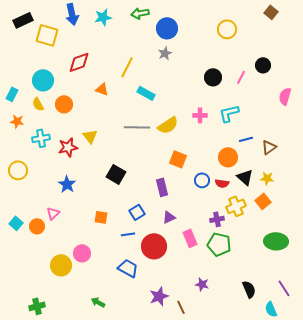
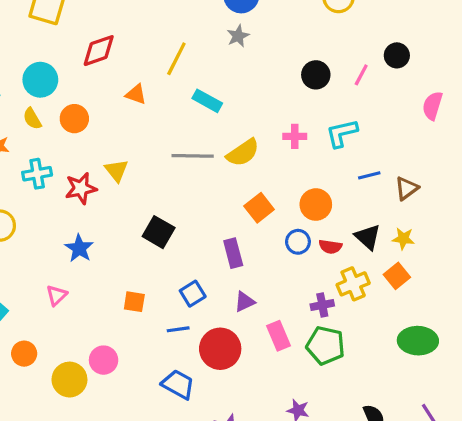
orange circle: (228, 157) -> (316, 205), moved
orange square: (178, 159) -> (259, 208), turned 30
orange circle: (37, 226) -> (24, 354), moved

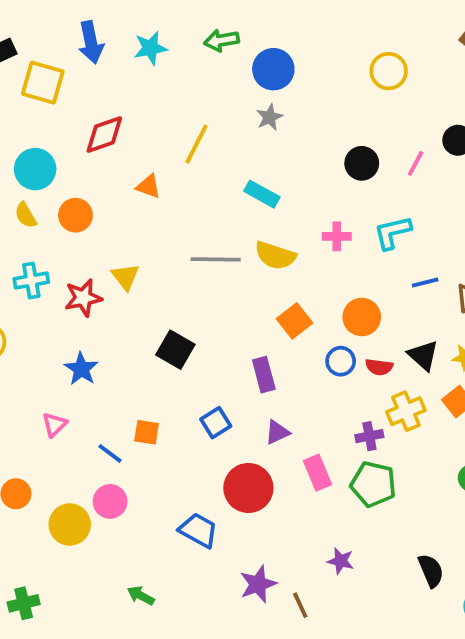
cyan rectangle: (207, 101) -> (262, 194), moved
yellow semicircle: (243, 153) -> (275, 256), turned 52
blue line: (178, 329) -> (110, 453), moved, turned 45

